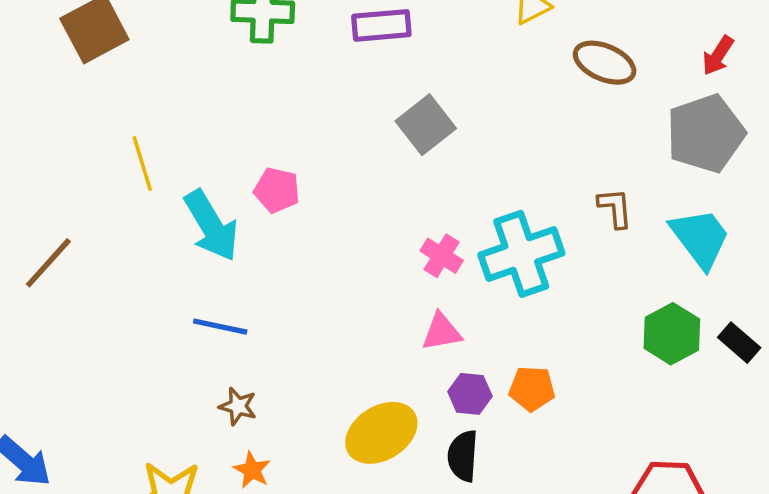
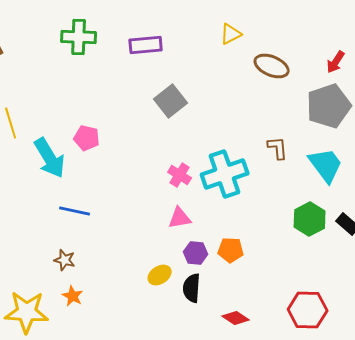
blue line: (220, 327) -> (75, 211), moved
yellow ellipse: (381, 433) -> (160, 275), moved, size x0.6

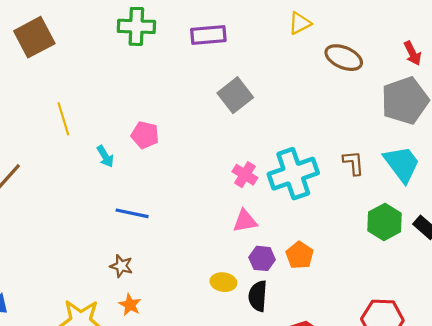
red arrow: (336, 62) -> (412, 53), turned -60
brown L-shape: (278, 148) -> (353, 163), moved
cyan arrow: (50, 158) -> (105, 156), size x0.5
orange pentagon: (231, 250) -> (300, 255), turned 30
yellow ellipse: (160, 275) -> (223, 282), turned 40

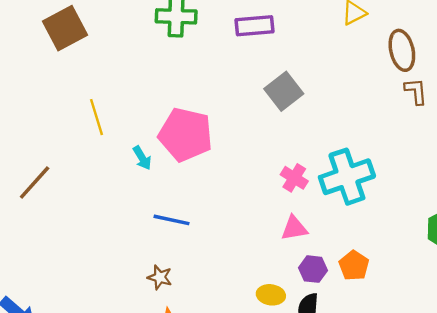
brown ellipse: (344, 58) -> (402, 50), turned 54
pink pentagon: (145, 135) -> (185, 135), size x1.8
brown L-shape: (353, 163) -> (416, 91), moved

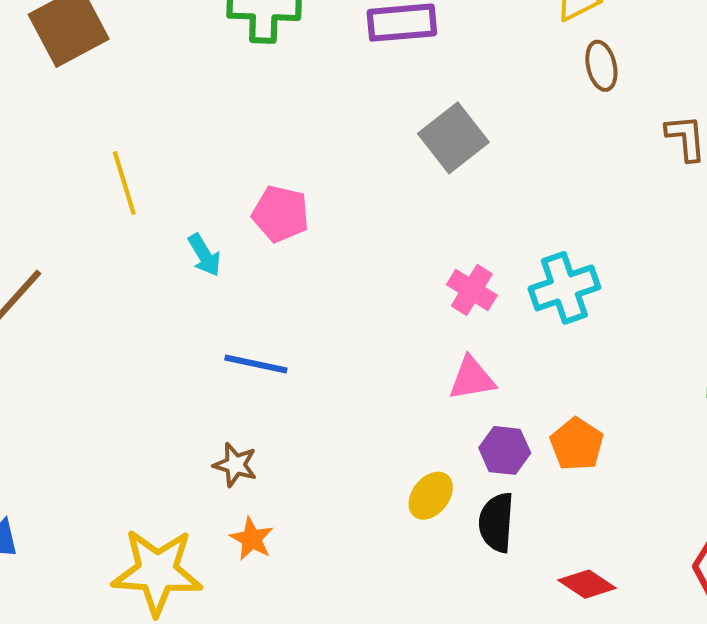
brown ellipse: (402, 50) -> (601, 66), moved, size x0.7
pink pentagon: (185, 135) -> (281, 214), size x0.6
cyan cross: (347, 177) -> (564, 288), size x0.7
yellow ellipse: (271, 295) -> (431, 496), turned -60

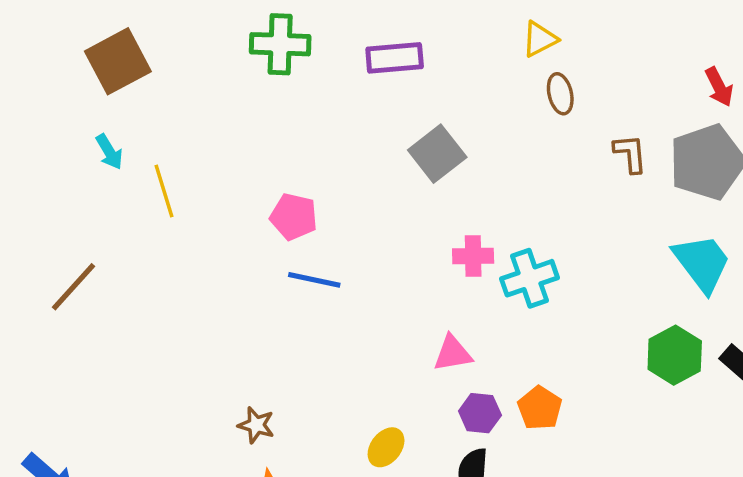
cyan arrow: (204, 255) -> (109, 152), moved
pink cross: (472, 290) -> (473, 256), moved, turned -33
blue line: (256, 364) -> (314, 280), moved
yellow ellipse: (431, 496) -> (386, 447), moved

